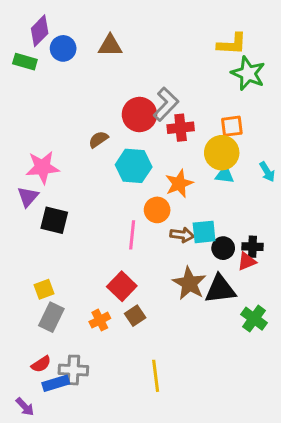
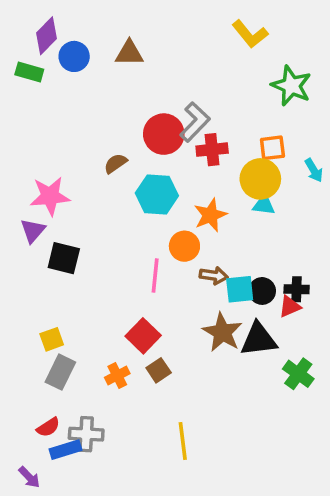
yellow L-shape: (232, 44) -> (250, 34), moved, turned 48
cyan arrow: (267, 172) -> (314, 170), moved
cyan square: (204, 232) -> (240, 289), moved

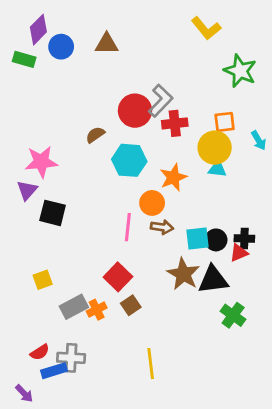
brown arrow: (214, 275) -> (162, 227), moved
gray rectangle: (60, 372) -> (74, 307), moved, turned 36
green cross: (298, 374) -> (233, 315), moved

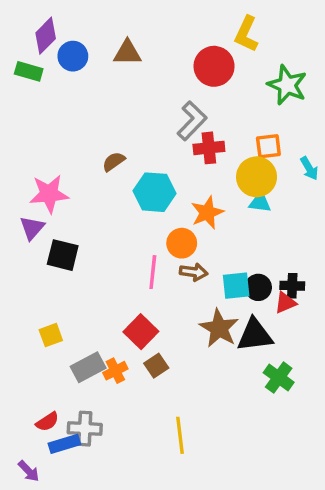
yellow L-shape: (206, 28) -> (246, 34), turned 64
red circle: (135, 111) -> (214, 66), moved

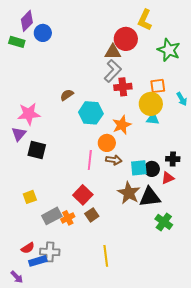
brown triangle: (127, 53) -> (113, 52), moved
black cross: (292, 286) -> (173, 159), moved

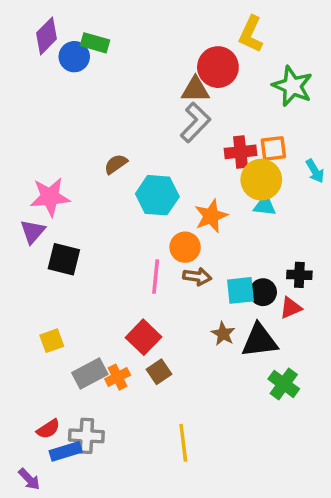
green rectangle: (17, 42) -> (95, 43), moved
red cross: (123, 87) -> (240, 152), moved
brown star: (129, 193) -> (223, 334), size x0.6

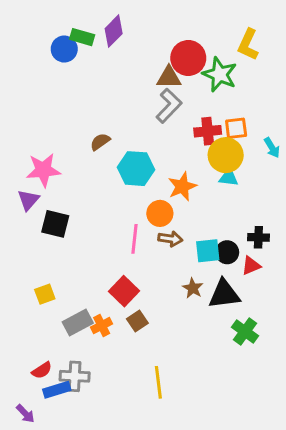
yellow L-shape: (251, 34) -> (248, 45), moved
purple diamond: (47, 36) -> (114, 31), moved
green star: (292, 86) -> (220, 74), moved

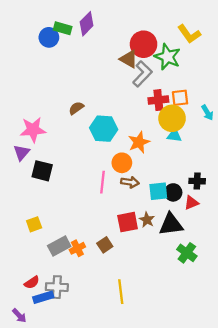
yellow L-shape: (248, 45) -> (189, 34), turned -60
brown triangle: (169, 77) -> (129, 59), turned 30
gray L-shape: (169, 106) -> (142, 74), moved
red square: (124, 291) -> (128, 222), moved, turned 35

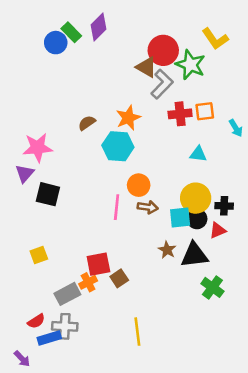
green rectangle: (63, 28) -> (71, 32), turned 30
yellow circle: (172, 118) -> (196, 198), moved
orange star: (139, 142) -> (128, 118), moved
red square: (128, 222) -> (98, 264), moved
gray rectangle: (59, 246) -> (67, 294), moved

